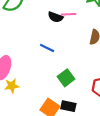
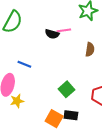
blue line: (47, 48) -> (24, 64), moved

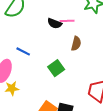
brown semicircle: (90, 49) -> (76, 44), moved
green square: (67, 89) -> (56, 68), moved

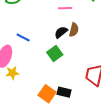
black semicircle: (55, 23) -> (61, 32), moved, turned 120

